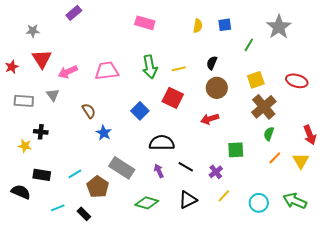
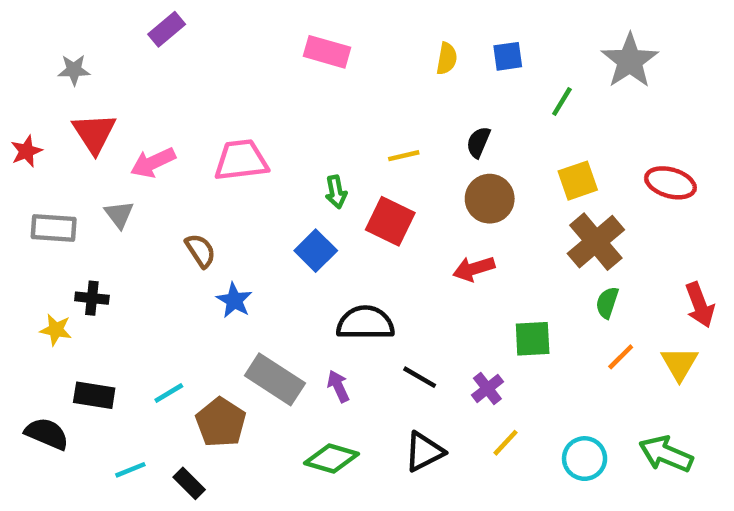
green arrow: (150, 67) -> (336, 192), moved, size x0.6
purple arrow: (159, 171) -> (338, 386), moved

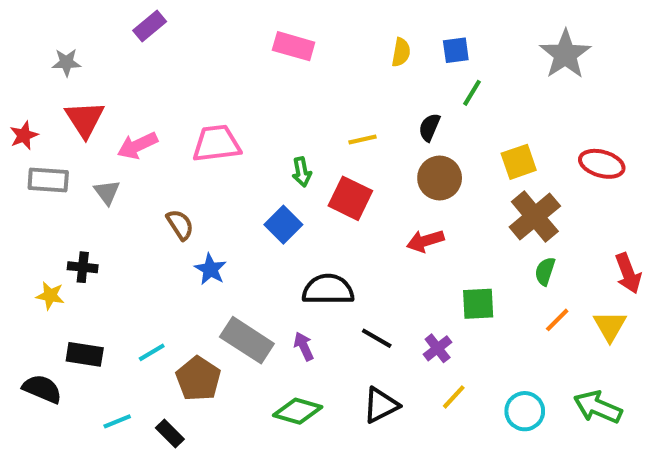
green line: (562, 102) -> (472, 93), moved
gray rectangle: (54, 228) -> (48, 180), moved

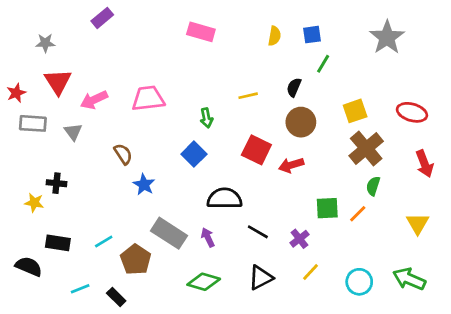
red square: (350, 198) -> (256, 150), moved
red arrow: (628, 273) -> (424, 164), moved
orange line: (557, 320) -> (358, 214), moved

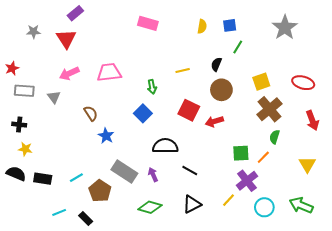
red triangle: (58, 82) -> (66, 39), moved
black cross: (56, 183) -> (19, 125), moved
purple cross: (299, 239) -> (247, 181), moved, size x1.5
black semicircle: (29, 266) -> (16, 174), moved

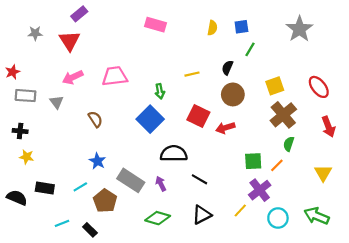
red ellipse: (303, 83) -> (319, 87), turned 35
blue square: (143, 113) -> (150, 119), size x1.4
blue star: (106, 136) -> (97, 161), moved
black semicircle: (16, 174) -> (17, 198), moved

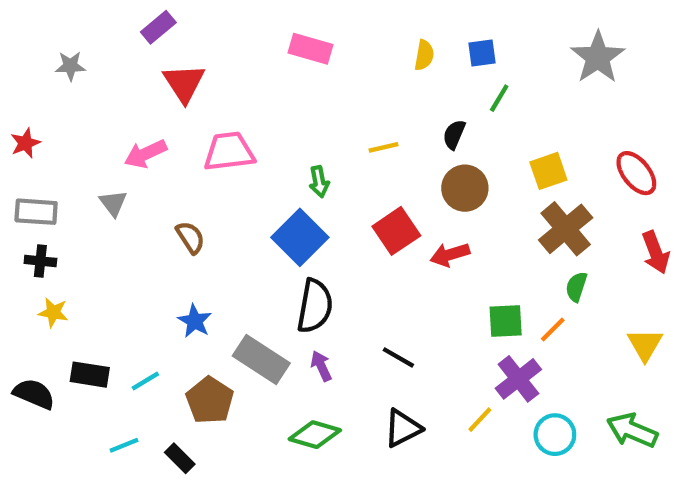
red triangle: (70, 41) -> (184, 83), moved
gray rectangle: (25, 96) -> (36, 212), moved
red square: (198, 116) -> (396, 231), turned 30
black semicircle: (174, 154) -> (315, 306), moved, turned 100
cyan line: (80, 187) -> (145, 381), moved

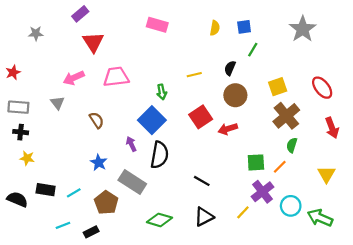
purple arrow: (321, 366) -> (131, 144), moved
cyan circle: (555, 435) -> (291, 206), moved
black rectangle: (180, 458) -> (91, 232), turned -72

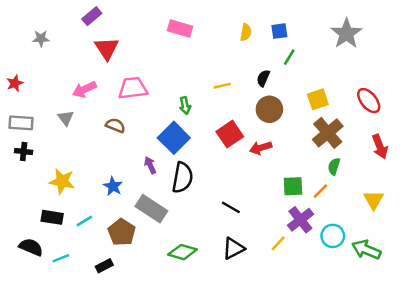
brown semicircle: (97, 120) -> (115, 125), moved, turned -35
yellow star: (27, 158) -> (62, 181), moved, size x1.5
black semicircle: (17, 199) -> (31, 247), moved
cyan line: (63, 225) -> (61, 258), moved

